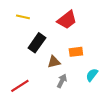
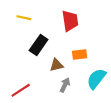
red trapezoid: (67, 20) -> (70, 21), turned -60
cyan semicircle: (92, 75) -> (96, 79), size x1.5

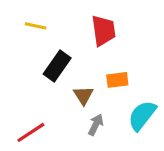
brown triangle: (56, 65) -> (83, 95), turned -48

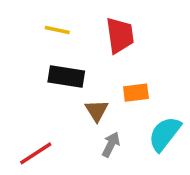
yellow line: (36, 26) -> (57, 30), moved
black rectangle: (57, 66) -> (66, 77), turned 64

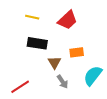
red trapezoid: (120, 35) -> (68, 20), turned 55
gray arrow: (111, 145) -> (62, 82), turned 120

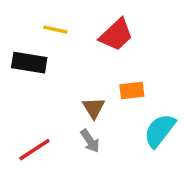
black rectangle: (37, 43) -> (29, 63), moved
gray arrow: (62, 82) -> (90, 141), moved

